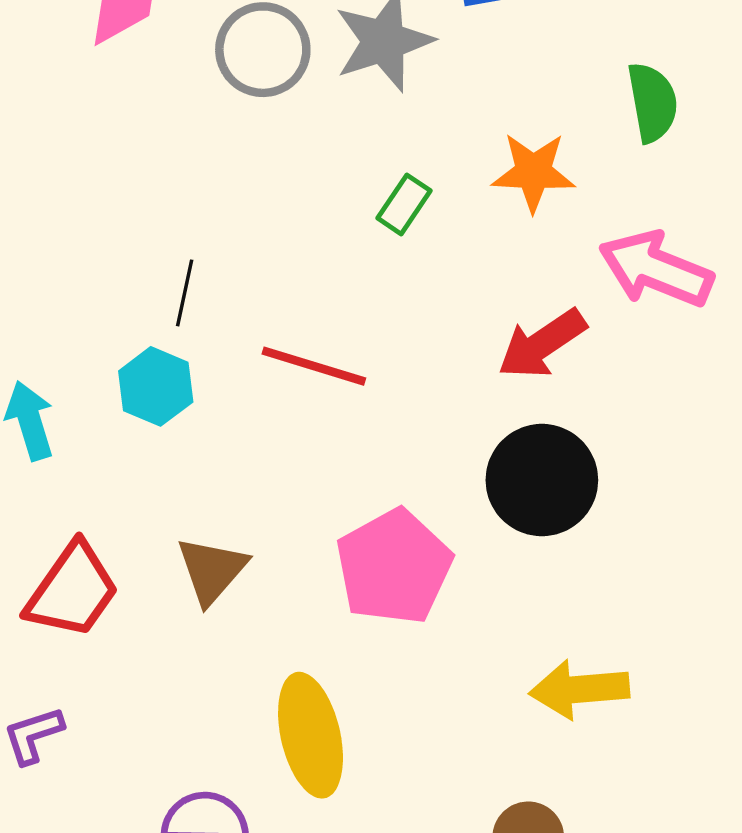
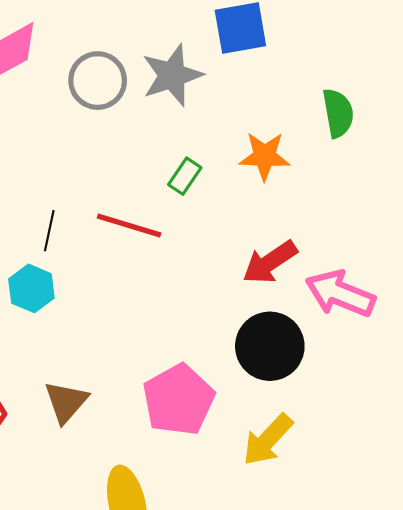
pink arrow: (656, 269) -> (340, 294), moved
red line: (314, 366) -> (129, 225), moved
yellow arrow: (579, 689) -> (268, 440), moved, turned -42

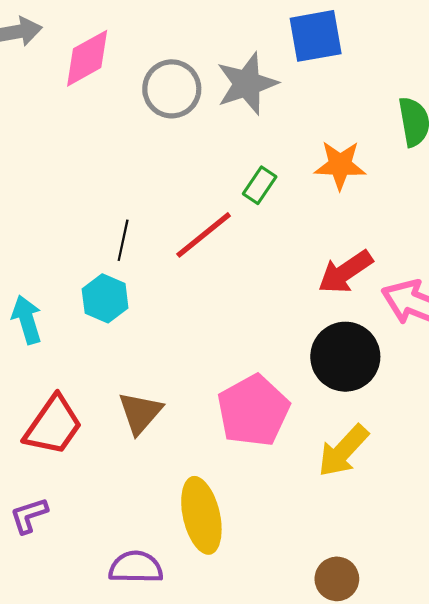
red line: (129, 225) -> (204, 235), turned -56

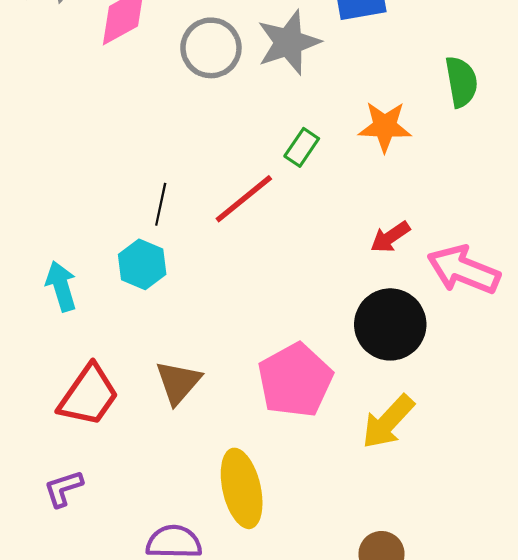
red arrow: (345, 272) -> (390, 237), size x0.7

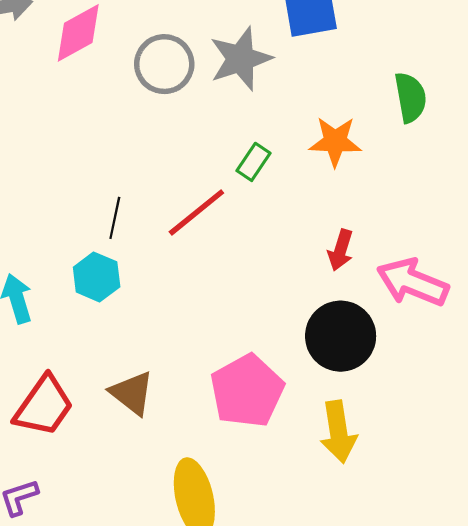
red arrow: (390, 237) -> (341, 250), turned -39
brown triangle: (178, 382) -> (132, 393), turned -33
yellow arrow: (388, 422) -> (338, 432), turned -52

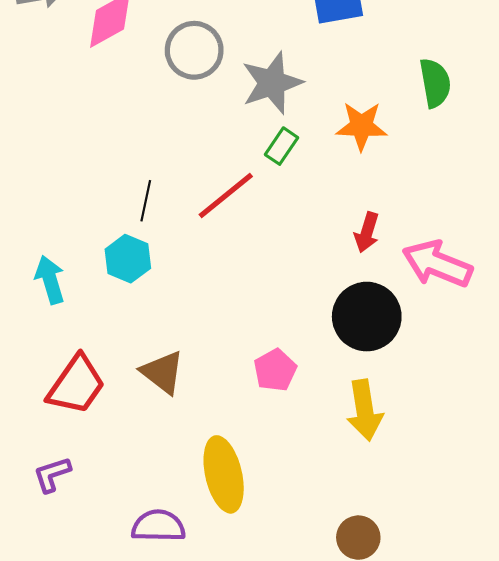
gray star: (241, 59) -> (272, 83), moved
pink pentagon: (247, 391) -> (275, 370), size x0.6

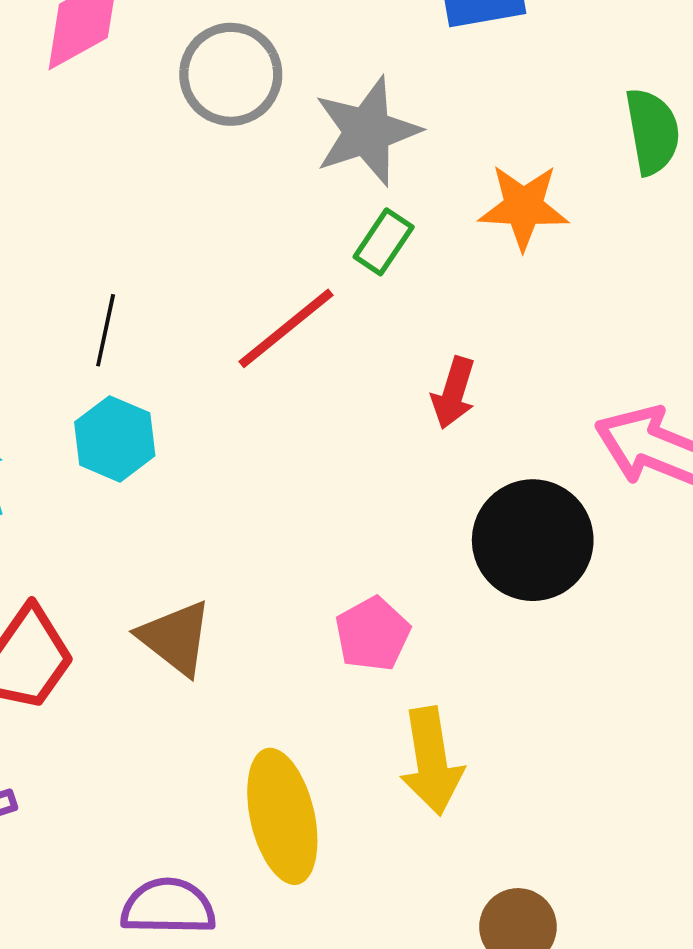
black line: (146, 201) -> (106, 330), moved
red arrow: (367, 232) -> (454, 393), moved
yellow arrow: (365, 410) -> (431, 761), moved

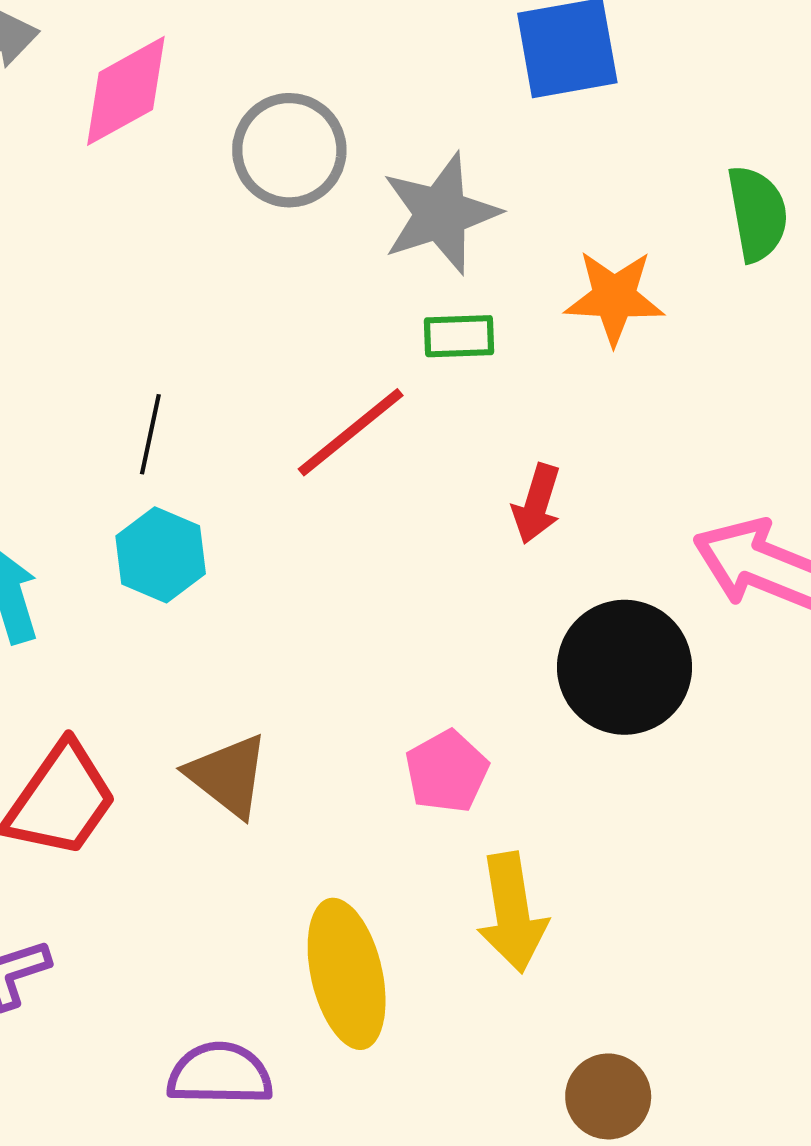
green rectangle: (384, 242) -> (459, 336), turned 54

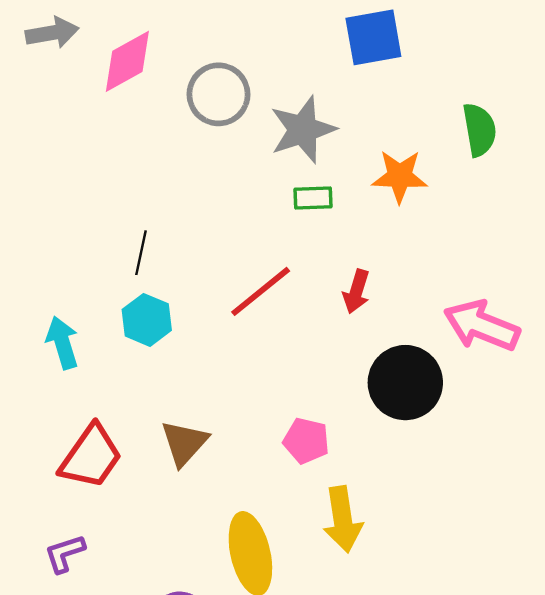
red line: (351, 432) -> (261, 291), moved
pink pentagon: (447, 772) -> (306, 441), turned -30
brown triangle: (228, 776) -> (184, 443), turned 34

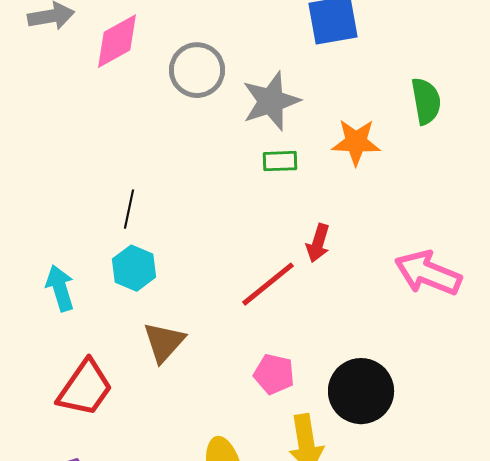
red line: (261, 291) -> (268, 284), moved
black circle: (405, 383) -> (361, 391), moved
brown triangle: (184, 443) -> (164, 342), moved

